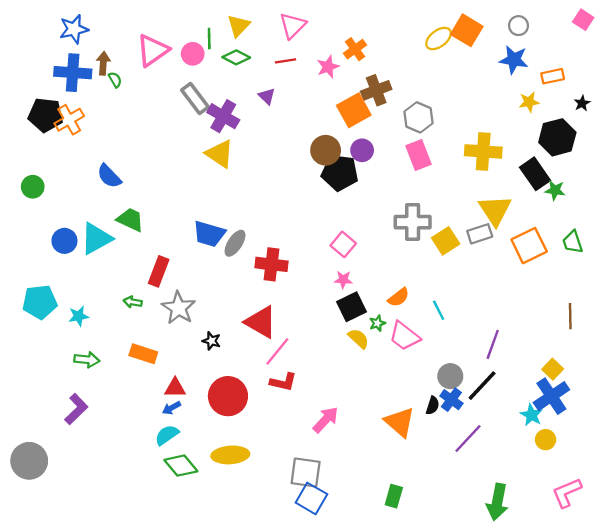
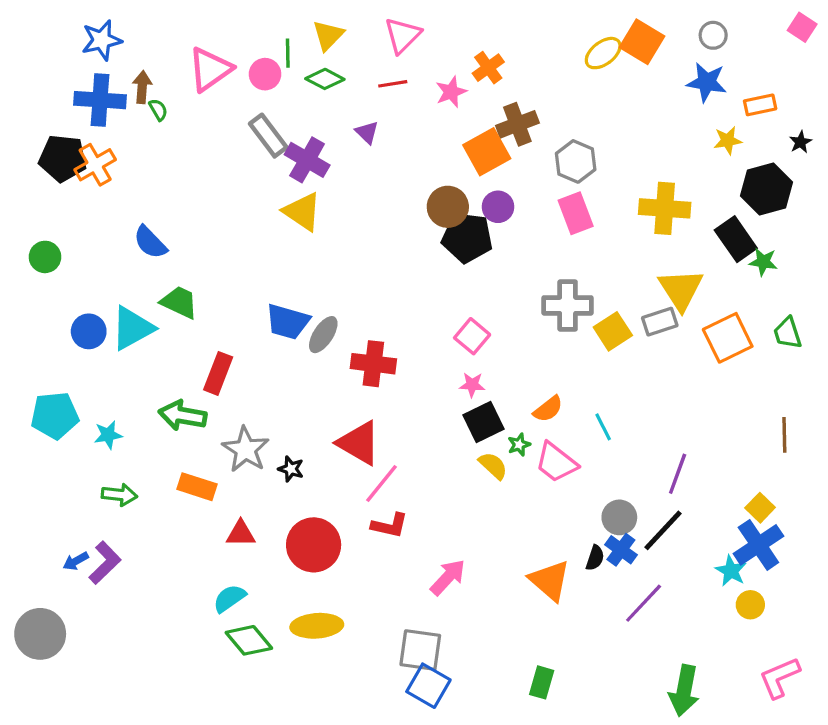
green arrow: (133, 302) -> (183, 415), size x1.8
gray star: (179, 308) -> (246, 449), moved
blue arrow: (172, 408) -> (76, 561), moved

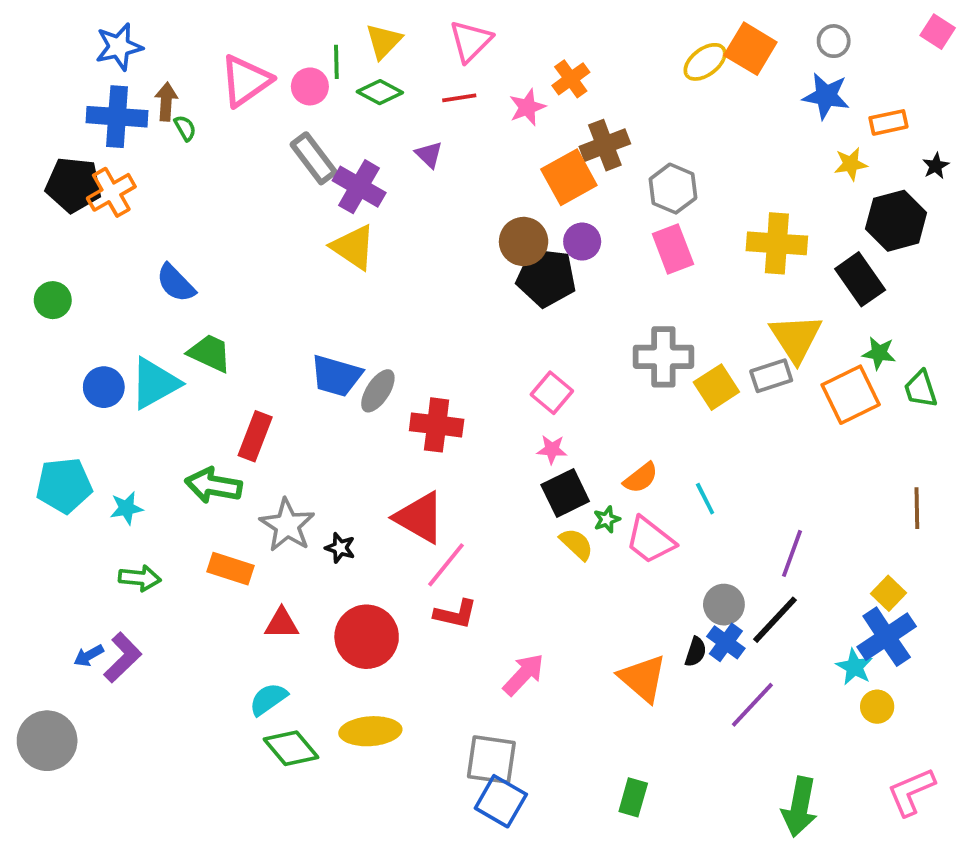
green star: (763, 262) -> (879, 353), moved

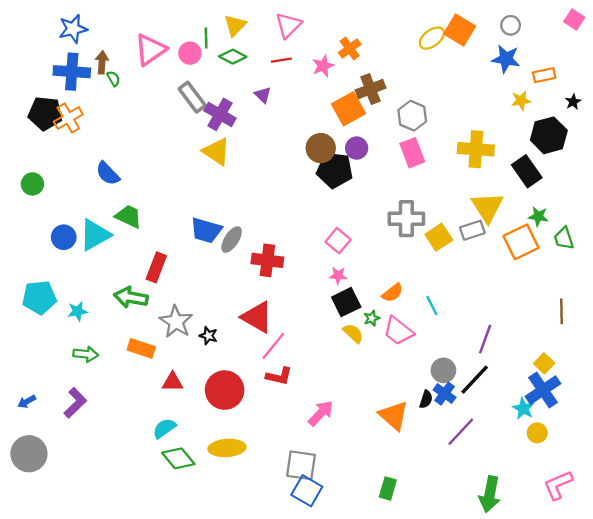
blue arrow: (89, 656) -> (27, 402), moved

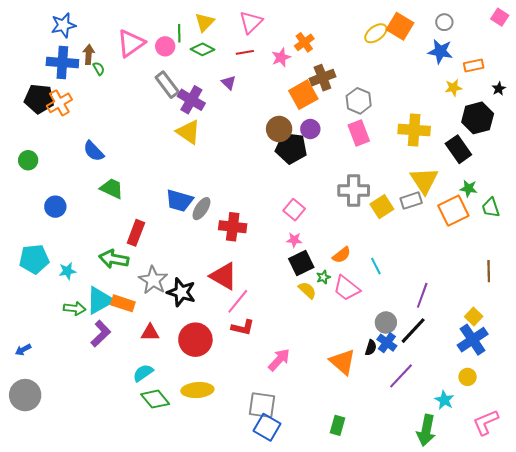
cyan triangle: (95, 235) -> (100, 300), moved
black star: (208, 336) -> (181, 292), size x1.8
purple L-shape: (75, 403) -> (101, 334), moved
cyan star: (523, 409) -> (444, 400), moved

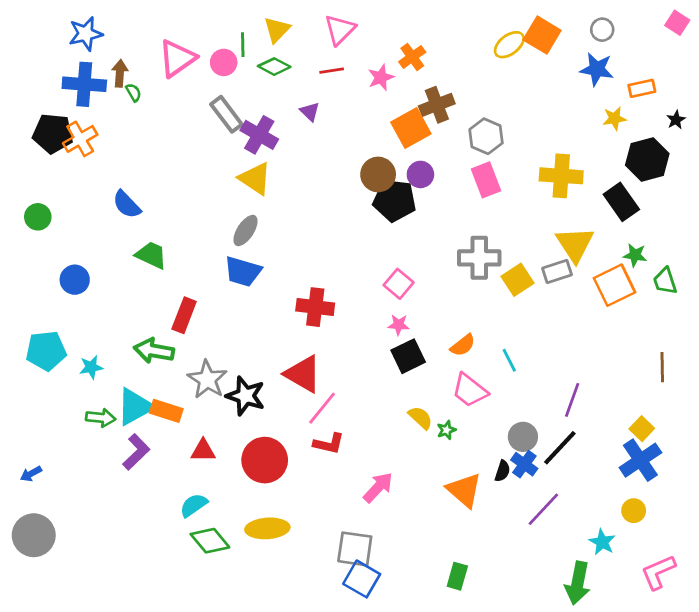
gray ellipse: (201, 209) -> (246, 231), moved
green star: (323, 277) -> (446, 430), moved
yellow semicircle: (307, 290) -> (420, 418), moved

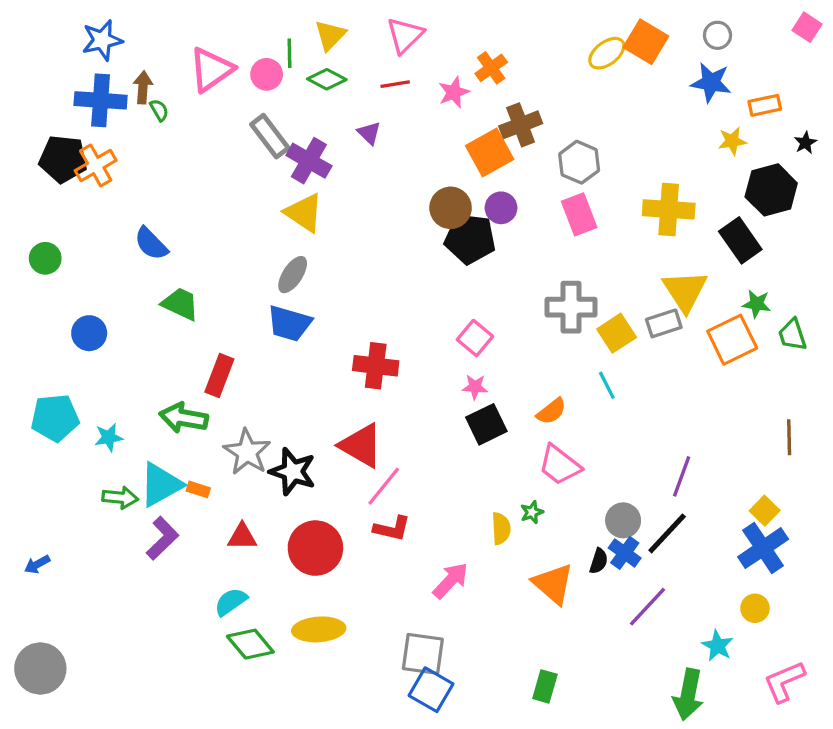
cyan line: (509, 360) -> (607, 385), moved
orange rectangle: (166, 411) -> (198, 489), size x0.6
yellow semicircle: (420, 418) -> (501, 529), moved, turned 44
gray circle: (34, 535) -> (40, 668), moved

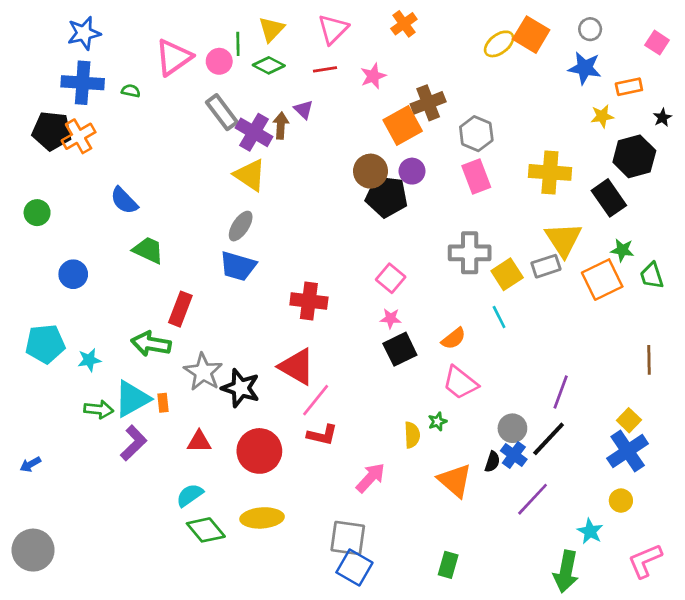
pink square: (807, 27) -> (657, 43), moved
orange cross: (491, 68) -> (404, 24), moved
brown arrow: (143, 87) -> (281, 126), moved
green semicircle: (159, 110) -> (131, 91), turned -48
orange rectangle: (198, 489) -> (163, 403), turned 66

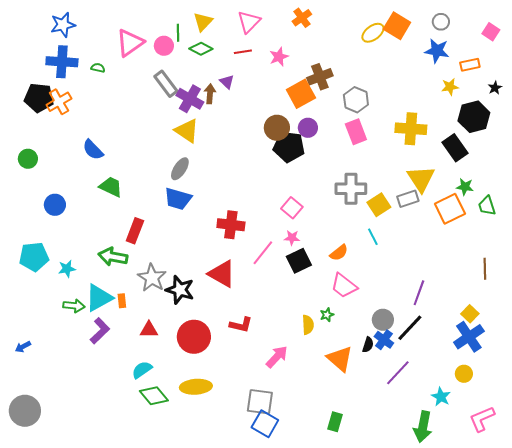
pink line: (316, 400) -> (263, 253), moved

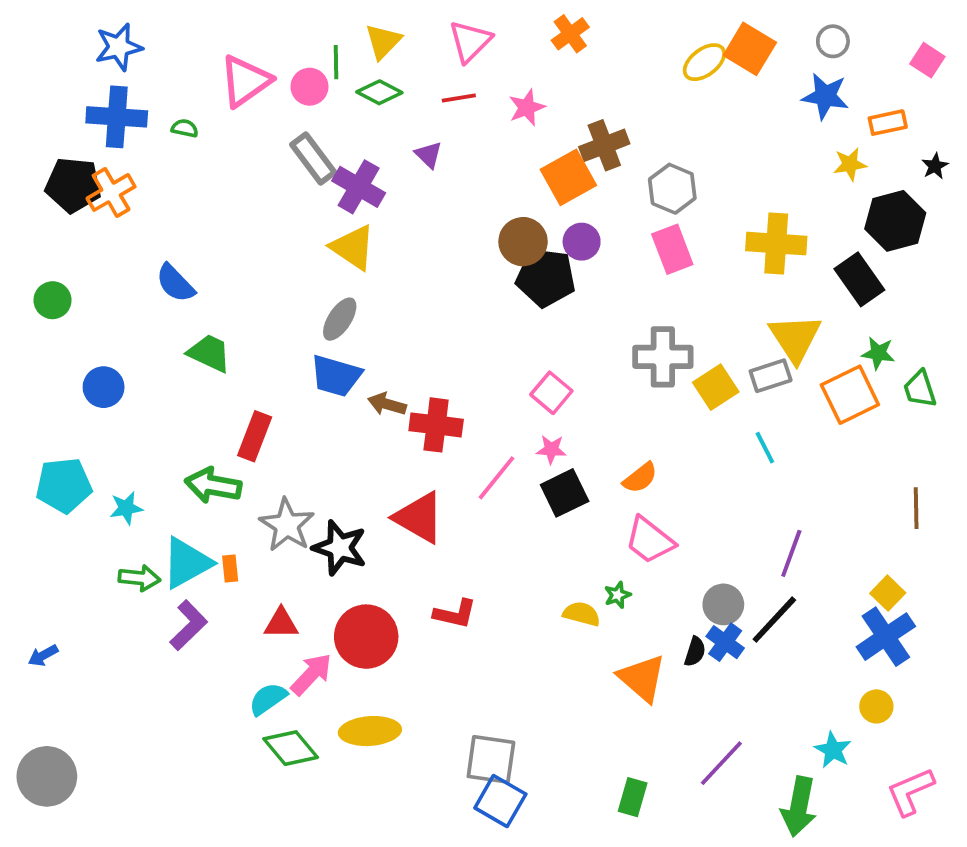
brown arrow: (210, 94) -> (387, 404), moved, turned -78
cyan line: (373, 237) -> (765, 448), moved
yellow semicircle: (308, 325) -> (582, 614), turned -72
pink arrow: (277, 357) -> (311, 674), moved
purple line: (398, 373) -> (721, 763), moved

